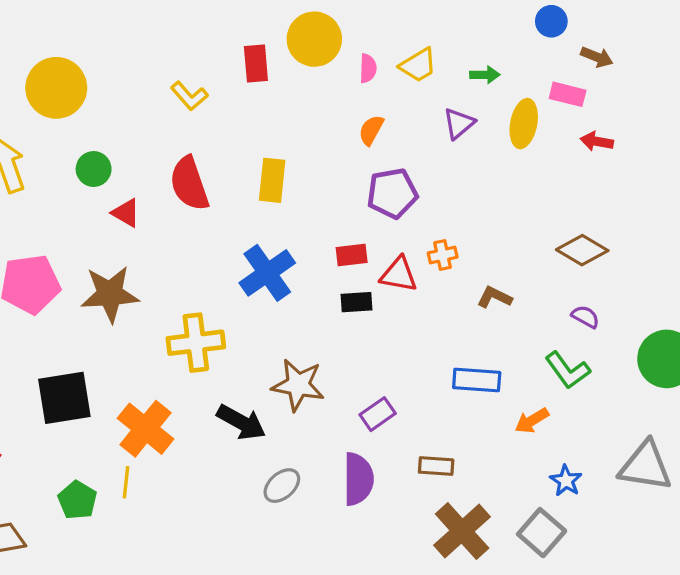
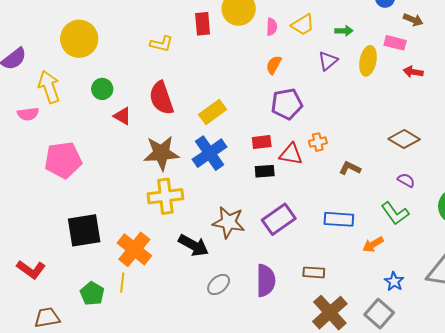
yellow L-shape: (189, 96) -> (161, 44), turned -35
yellow rectangle: (272, 180) -> (213, 112), moved, turned 48
brown star: (110, 294) -> (161, 153), moved
purple rectangle: (378, 414) -> (279, 219), moved, size x1.5

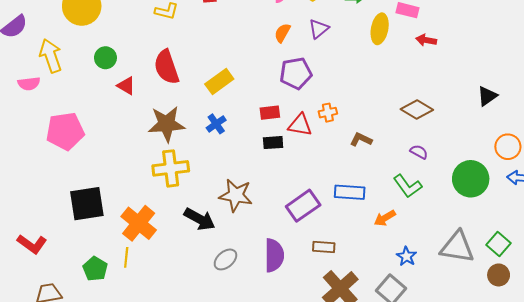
purple triangle: (328, 61) -> (319, 29), moved
blue cross: (210, 153) -> (216, 124), size x0.6
purple rectangle: (279, 219) -> (303, 206), moved

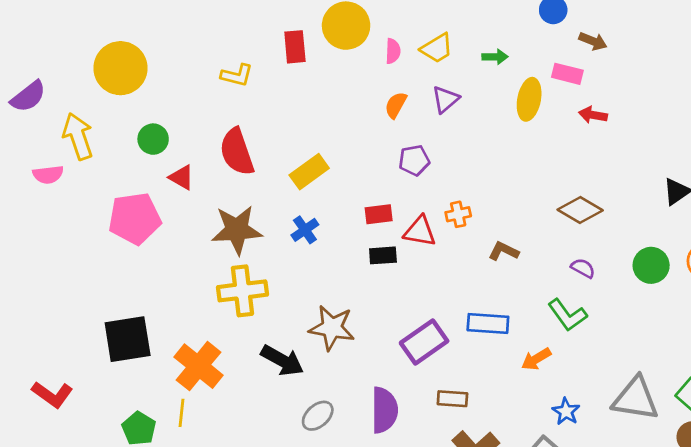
purple pentagon: (296, 73) -> (414, 160), size x0.7
pink pentagon: (65, 131) -> (135, 219), moved
green circle: (471, 179) -> (651, 265), moved, size x0.7

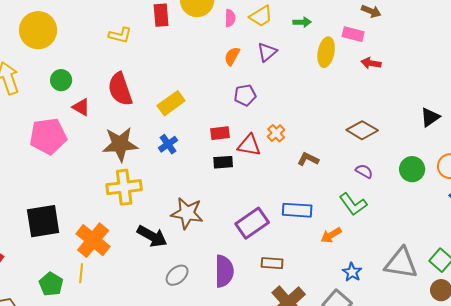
orange cross: (458, 214) -> (276, 133), turned -30

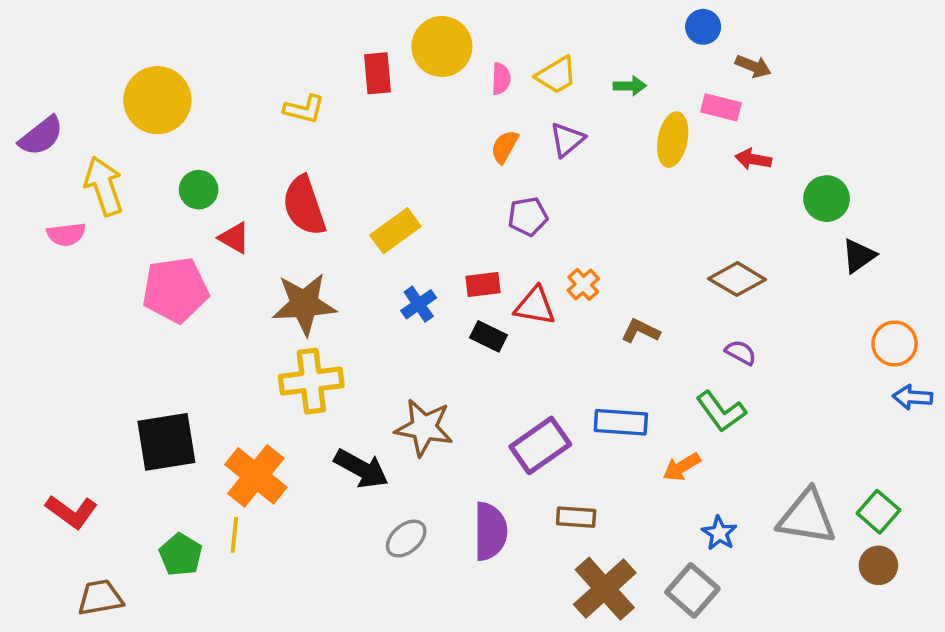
blue cross: (168, 144) -> (419, 304), moved
black rectangle: (223, 162) -> (488, 336), turned 30
green circle: (412, 169) -> (827, 199), moved

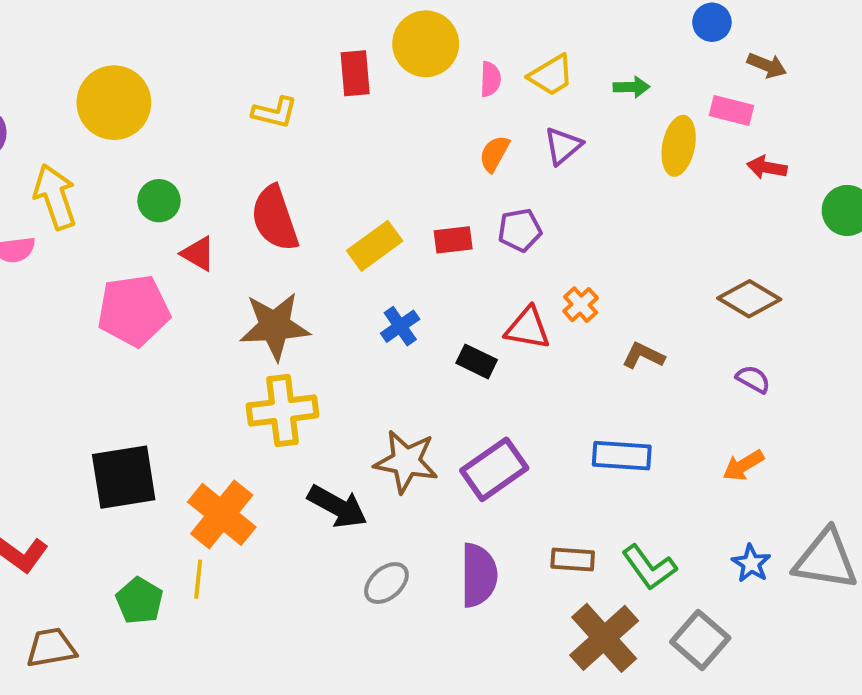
red rectangle: (483, 284) -> (453, 240), moved
green L-shape: (721, 411) -> (649, 567), moved
purple rectangle: (540, 445) -> (494, 469), moved
orange arrow: (682, 467) -> (743, 465), moved
blue star: (719, 533) -> (751, 563), moved

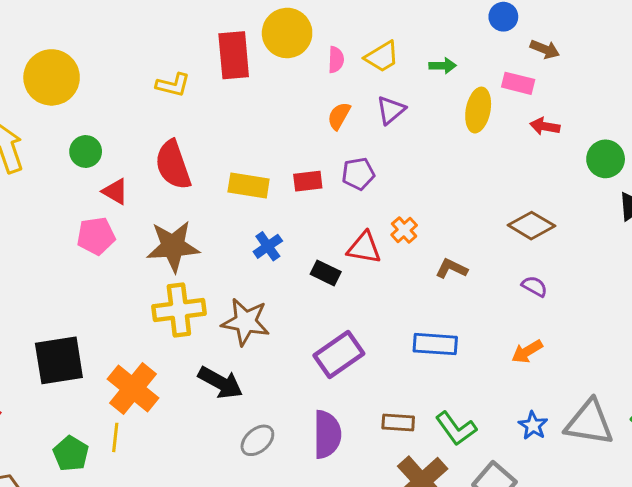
red rectangle: (355, 73) -> (234, 55), size x1.4
yellow rectangle: (375, 246) -> (249, 186), turned 45
pink pentagon: (134, 310) -> (96, 236), moved, size x0.7
brown star: (406, 461) -> (246, 322), moved

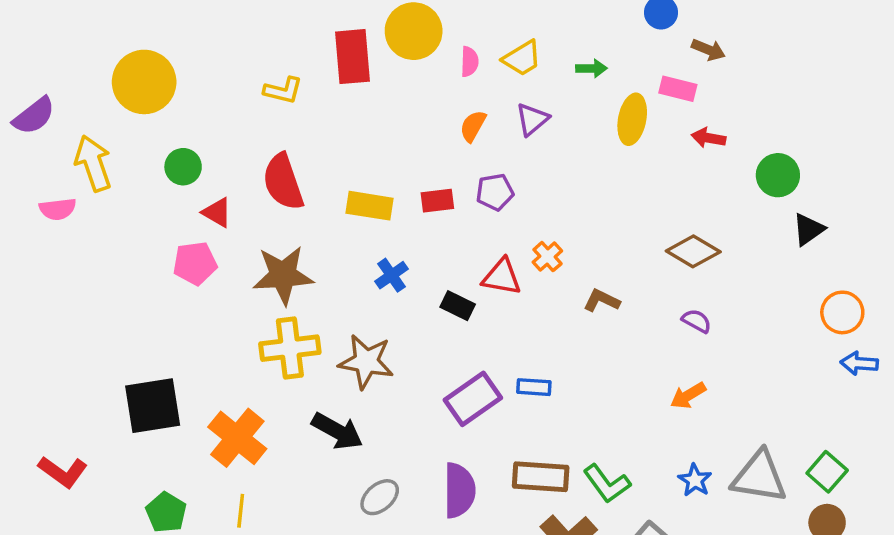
blue rectangle: (435, 344) -> (534, 387), moved, size x0.7
brown rectangle: (398, 423) -> (541, 477), size x1.5
yellow line: (115, 437) -> (241, 511), moved

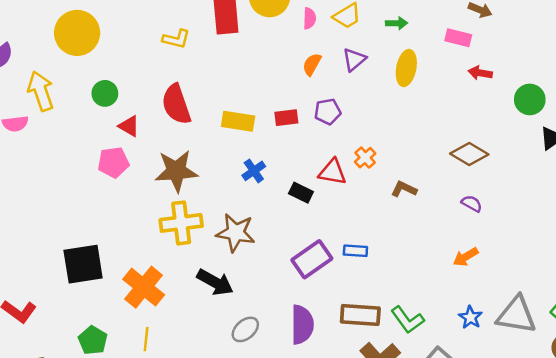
yellow ellipse: (632, 119) -> (406, 68), moved

